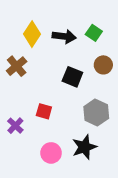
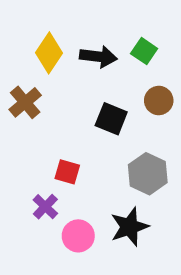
purple cross: (15, 126) -> (45, 207), moved

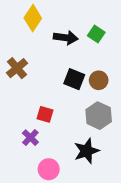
yellow diamond: (49, 53) -> (33, 18), moved
brown circle: (159, 101) -> (99, 80), moved
pink circle: (78, 236) -> (49, 169), moved

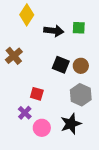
green square: (96, 34) -> (79, 28), turned -32
pink circle: (49, 169) -> (42, 128), moved

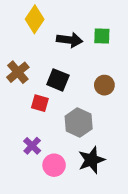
black square: (61, 65) -> (58, 80), moved
red square: (37, 94) -> (40, 103), moved
gray hexagon: (81, 95) -> (79, 123), moved

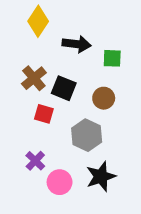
green square: (102, 36) -> (112, 58), moved
brown cross: (18, 72) -> (34, 78), moved
brown circle: (104, 85) -> (104, 98), moved

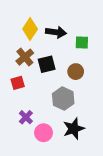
yellow diamond: (38, 21) -> (30, 29), moved
black square: (64, 88) -> (47, 64), turned -36
red square: (44, 114) -> (18, 83), moved, turned -32

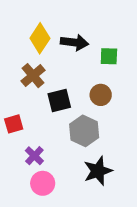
black square: (47, 64) -> (59, 100), moved
red square: (18, 83) -> (14, 124), moved
pink circle: (44, 133) -> (43, 183), moved

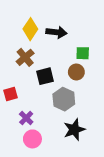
green square: (109, 56) -> (83, 53), moved

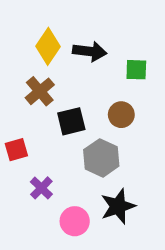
green square: (83, 53) -> (136, 70), moved
pink circle: (32, 139) -> (75, 221), moved

